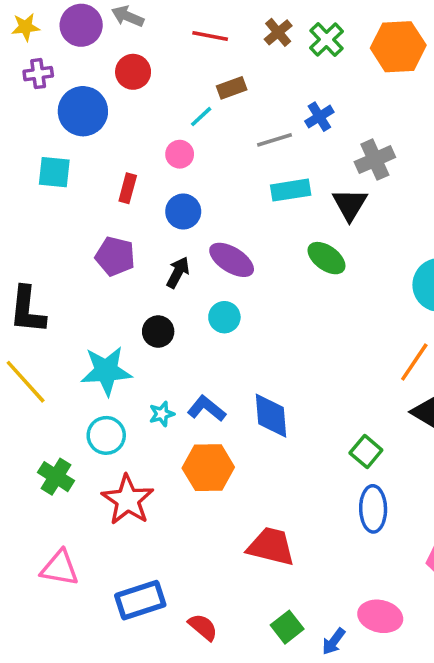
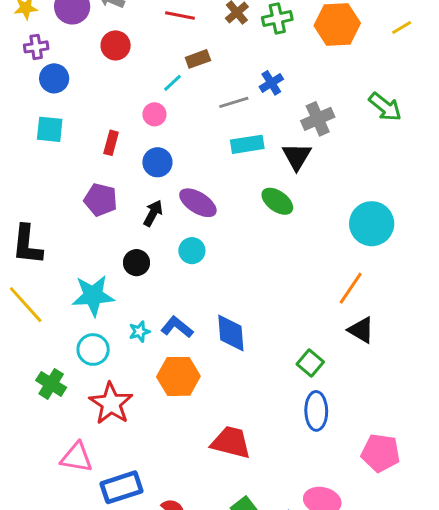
green cross: (327, 40) -> (277, 18), turned 32
blue circle: (83, 111) -> (54, 78), moved, size x0.7
pink triangle: (60, 568) -> (77, 457), moved

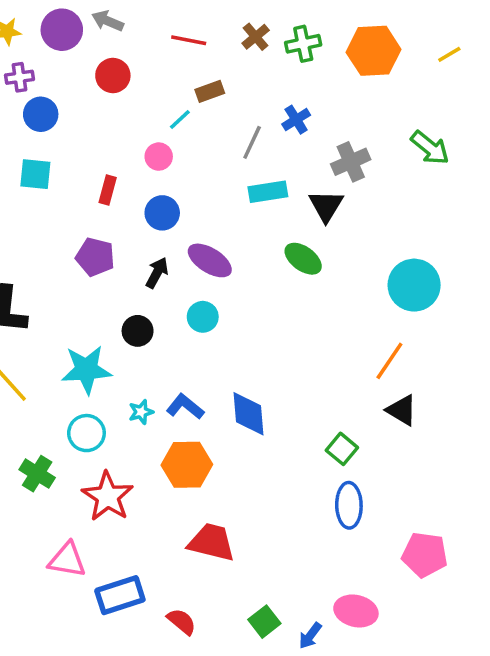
gray line: (234, 102) -> (252, 142), turned -48
red trapezoid: (231, 442) -> (212, 542), moved

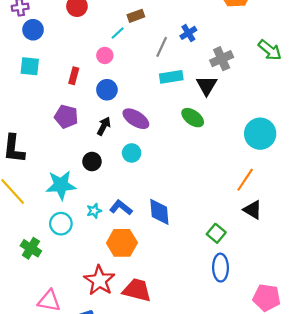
red star: (108, 496) -> (99, 280), moved

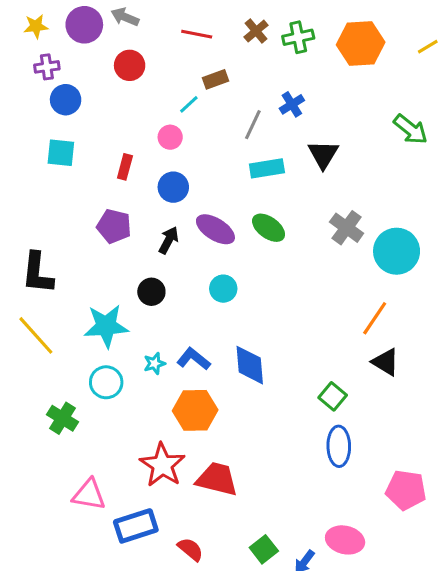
gray cross: (222, 59) -> (347, 228), moved, turned -30
black triangle: (207, 85) -> (323, 154), moved
green ellipse: (193, 118) -> (269, 228), moved
cyan circle: (132, 153) -> (223, 289), moved

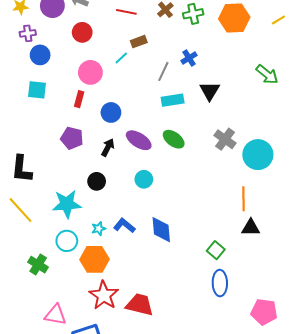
pink circle: (170, 137) -> (90, 72), moved, size x1.5
orange line: (375, 318) -> (243, 199), turned -35
black triangle: (386, 362) -> (251, 228), turned -30
orange hexagon: (195, 410) -> (95, 259), moved

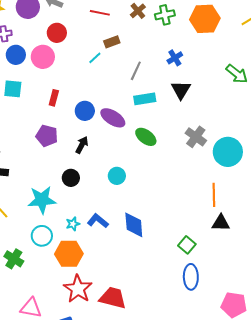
blue cross: (189, 58) -> (175, 58), moved
pink circle: (90, 72) -> (43, 57), moved
purple ellipse: (139, 140) -> (113, 118), moved

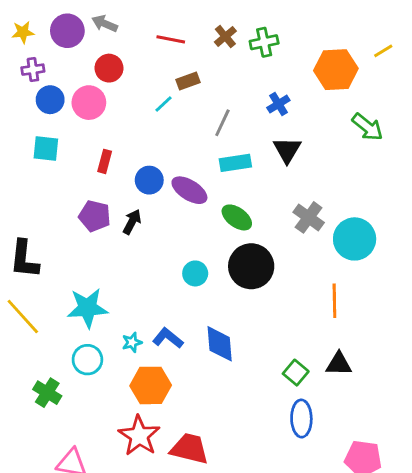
orange hexagon: (205, 19) -> (336, 70), moved
black arrow: (82, 145) -> (132, 222), moved
black circle: (71, 178) -> (251, 266), moved, size x1.8
black triangle: (221, 223) -> (339, 364), moved
orange hexagon: (69, 254) -> (151, 385), moved

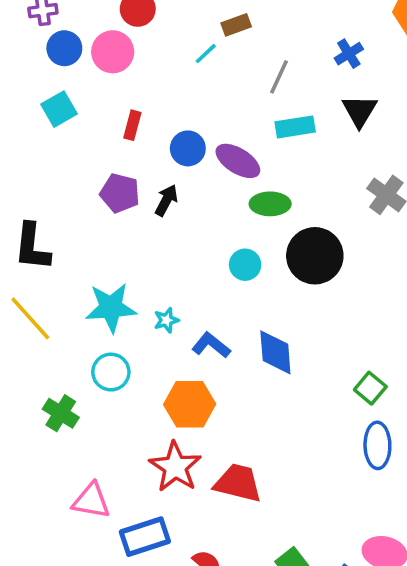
cyan square: (46, 149) -> (59, 109), turned -36
green ellipse: (237, 217) -> (270, 204), moved, turned -36
cyan star: (132, 342) -> (166, 320), moved

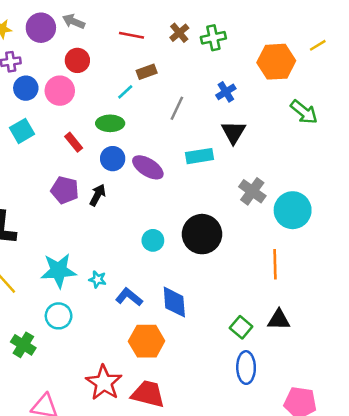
red rectangle: (132, 125) -> (74, 142), turned -54
cyan rectangle: (295, 127) -> (199, 156), moved
green ellipse: (270, 204) -> (110, 123), moved
cyan star: (166, 320) -> (98, 279), turned 30
orange hexagon: (190, 404) -> (147, 341), moved

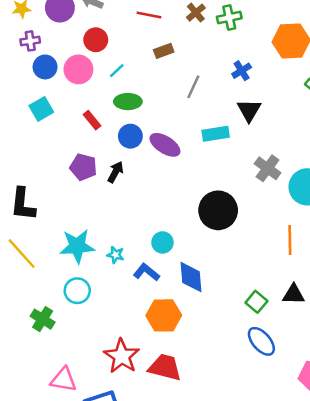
cyan line: (125, 92) -> (117, 71), moved
cyan circle: (153, 240) -> (162, 242), moved
blue ellipse: (246, 368) -> (261, 341), turned -40

